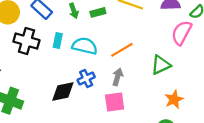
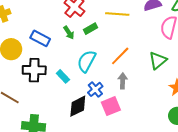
cyan rectangle: (58, 40) -> (63, 76), moved, turned -40
cyan semicircle: (85, 46) -> (87, 61), turned -60
pink square: (115, 102) -> (111, 106), moved

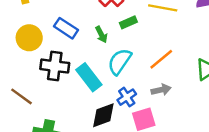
green arrow: (69, 33) -> (101, 34), moved
cyan rectangle: (63, 76) -> (89, 77), size x1.6
gray arrow: (123, 81) -> (161, 90), turned 70

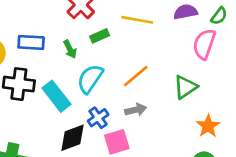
blue rectangle: (66, 28) -> (31, 42), turned -30

